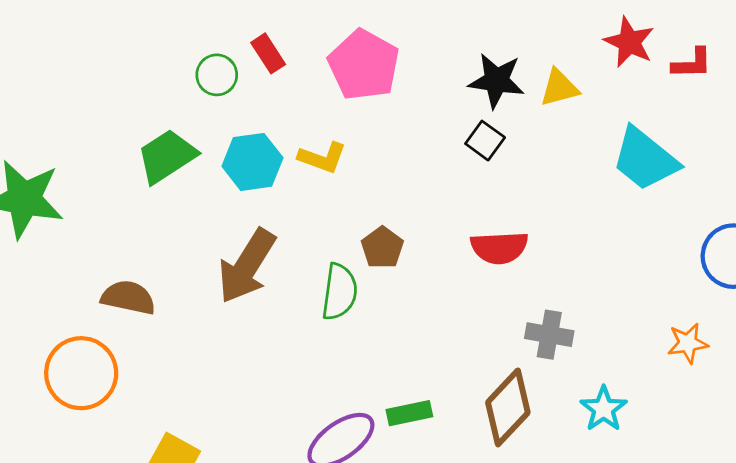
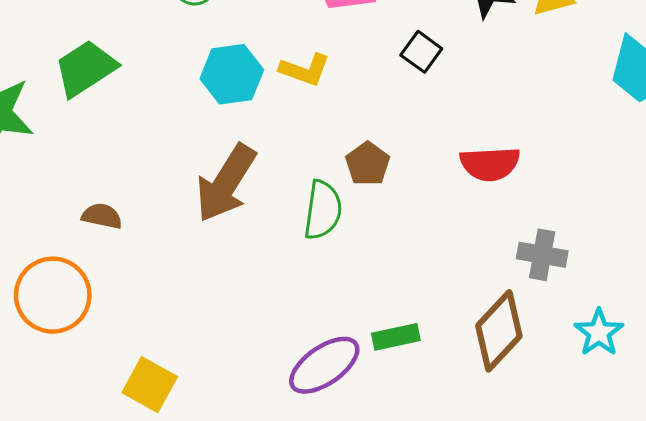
black square: (485, 141) -> (421, 52), moved
green trapezoid: (167, 156) -> (86, 68), moved
brown semicircle: (128, 298) -> (102, 216), size x0.7

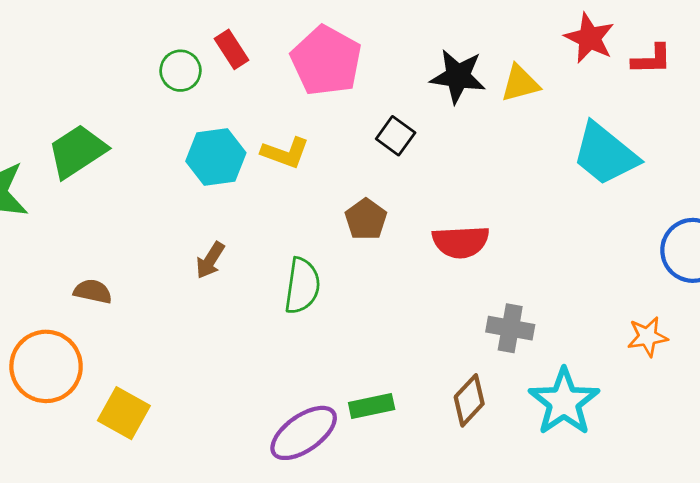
brown pentagon: (368, 164) -> (366, 219), moved
brown arrow: (226, 183) -> (210, 260), size x0.5
brown diamond: (499, 331) -> (469, 400), size x0.7
cyan star: (599, 332) -> (564, 402), size x1.5
yellow square: (150, 385) -> (124, 413), moved

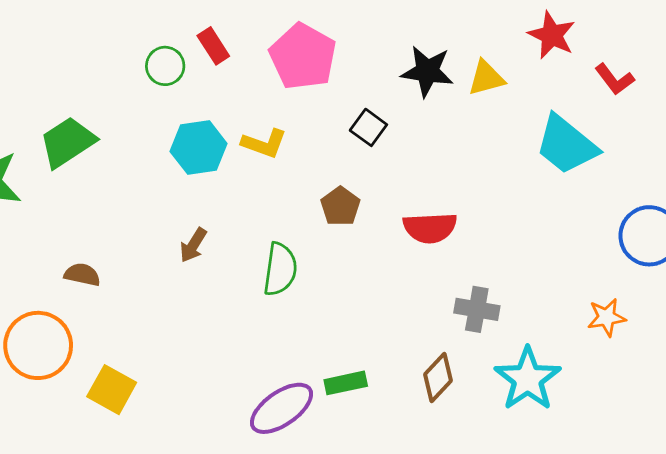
red L-shape: (652, 59) -> (615, 79), moved, turned 54

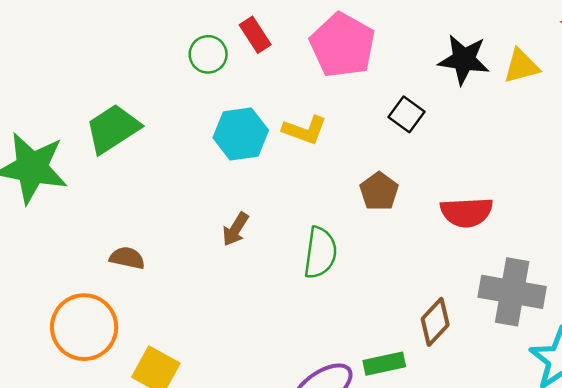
gray cross: (477, 309) -> (512, 292), size x1.5
brown diamond: (438, 378) -> (435, 322), moved

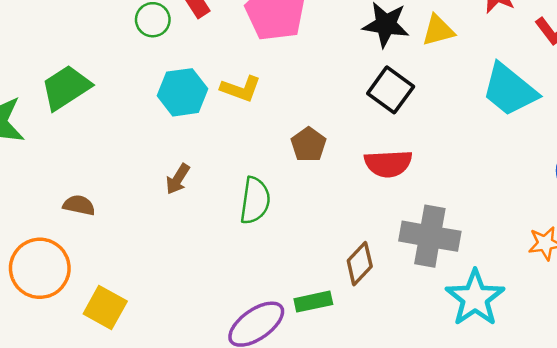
black square: (406, 114) -> (391, 90), moved, size x1.4

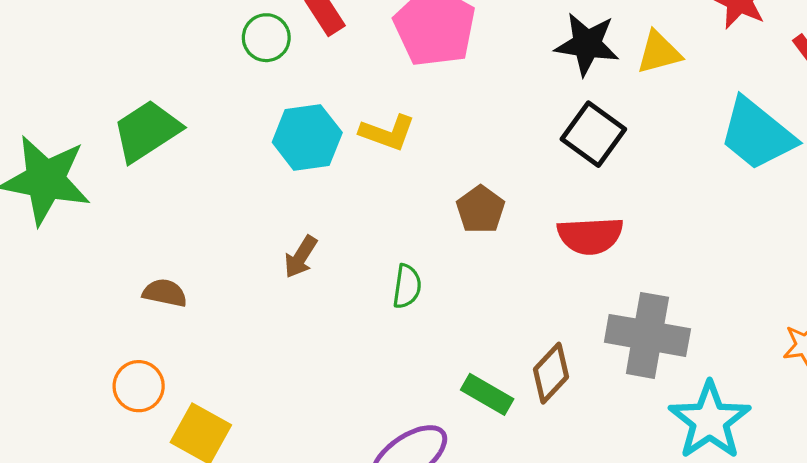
green semicircle: (255, 200) -> (407, 286), size x0.7
orange circle: (40, 268) -> (139, 386), moved, size x0.6
green rectangle: (313, 302) -> (487, 394), moved, turned 42

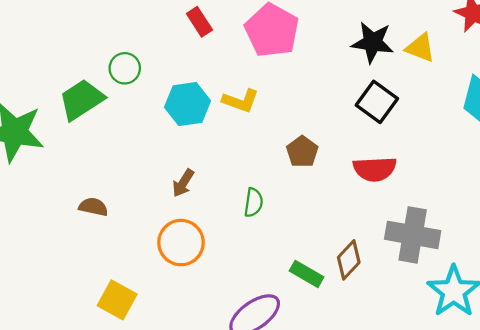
green circle: (266, 38) -> (125, 68), moved
yellow triangle: (659, 52) -> (420, 48), turned 36
orange circle: (139, 386) -> (181, 243), moved, size x1.4

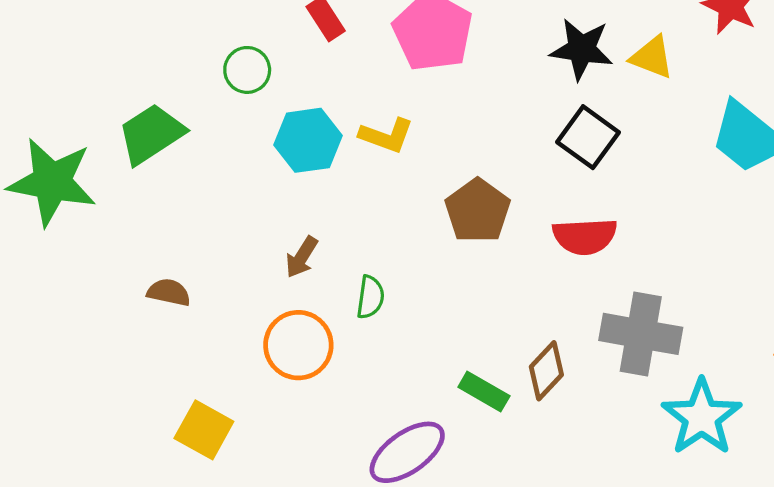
green circle: (125, 68) -> (247, 70), moved
brown pentagon: (302, 152) -> (478, 211), size x1.4
green semicircle: (254, 202) -> (370, 297), moved

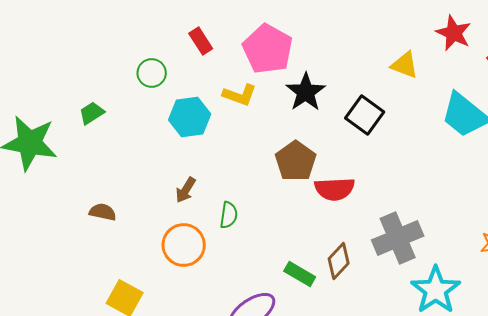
black star: (582, 49) -> (306, 92), moved, turned 30
green trapezoid: (151, 134) -> (92, 113), size x0.6
yellow L-shape: (386, 136) -> (240, 95), moved
red semicircle: (585, 236) -> (335, 189), moved
gray cross: (641, 334) -> (398, 238), turned -33

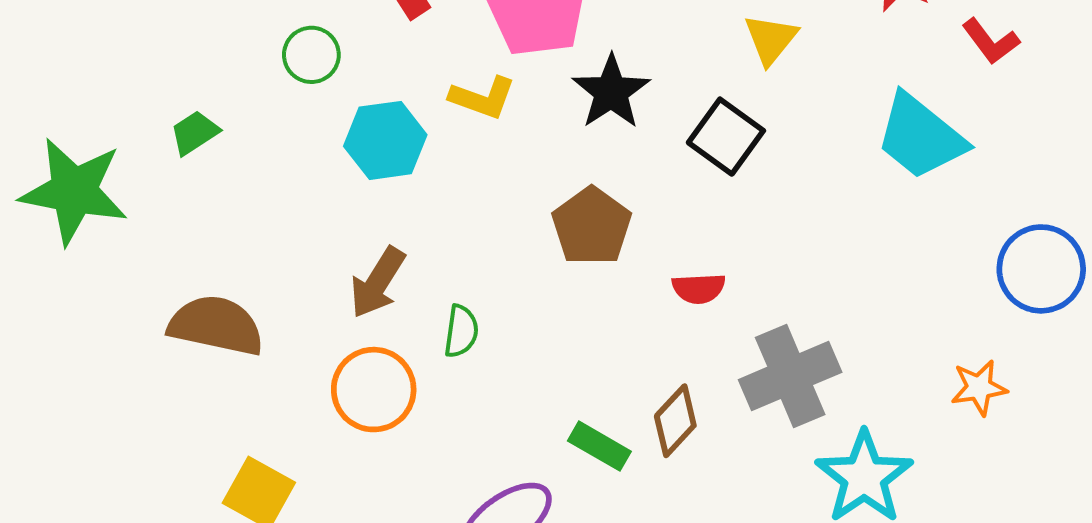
yellow triangle: (405, 65) -> (771, 39), moved, turned 48
red semicircle: (335, 189) -> (699, 288), moved, size x0.7
brown arrow: (186, 190) -> (378, 283), size x1.4
brown semicircle: (103, 212) -> (216, 325), size x1.8

